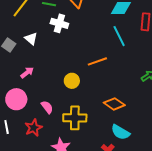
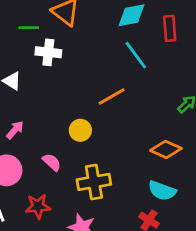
orange diamond: (114, 104) -> (166, 149), moved
pink semicircle: (47, 107) -> (52, 162), moved
red star: (34, 128) -> (38, 206), turned 30

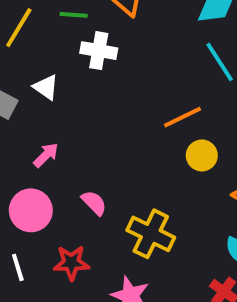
yellow circle: (80, 130) -> (202, 155), moved
yellow cross: (94, 182) -> (151, 234), turned 32

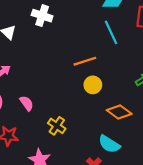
yellow cross: (151, 234) -> (57, 126), size x0.7

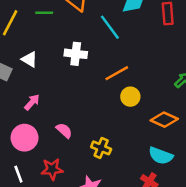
white cross: (42, 16) -> (76, 54), moved
cyan line: (111, 32) -> (110, 27), moved

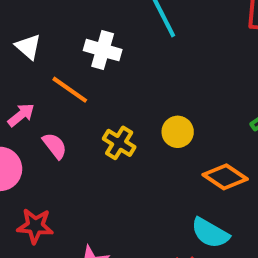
orange line: (117, 73) -> (70, 90), moved, turned 55
pink semicircle: (64, 131) -> (55, 146), moved
yellow cross: (101, 148) -> (119, 143), moved

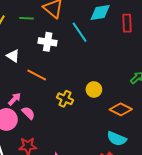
white cross: (103, 50) -> (48, 42), moved
pink arrow: (21, 115) -> (14, 99), moved
pink semicircle: (55, 146) -> (28, 113), moved

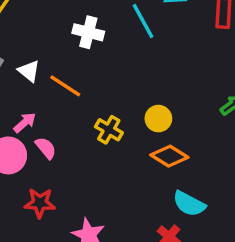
white triangle: (13, 56) -> (29, 71), moved
orange diamond: (121, 109) -> (169, 156), moved

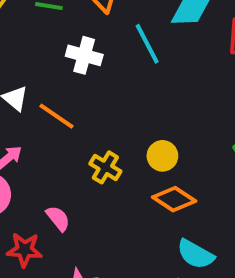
pink semicircle: (46, 148) -> (58, 218), moved

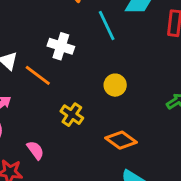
white cross: (84, 55) -> (61, 46), moved
yellow circle: (162, 156) -> (115, 85), moved

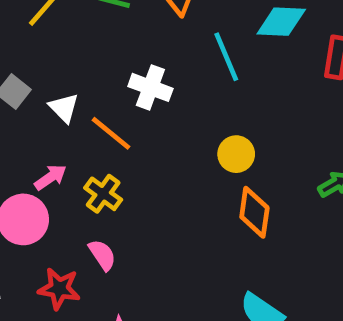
yellow cross: (72, 115) -> (103, 194), moved
orange diamond: (121, 140) -> (254, 212), moved, turned 60

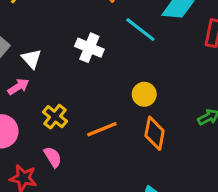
cyan line: (226, 57) -> (140, 30), turned -32
orange line: (111, 133) -> (102, 129), moved, turned -64
pink arrow: (50, 177) -> (18, 87), moved

